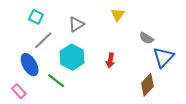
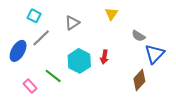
cyan hexagon: (72, 57) -> (79, 61), moved
blue ellipse: (30, 65) -> (18, 51), moved, turned 60
pink rectangle: (19, 91) -> (30, 86), moved

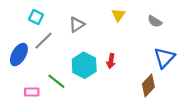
gray semicircle: (138, 36) -> (155, 21), moved
pink rectangle: (30, 86) -> (32, 92), turned -48

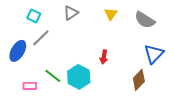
gray semicircle: (155, 21) -> (145, 20), size x1.5
gray triangle: (77, 25) -> (71, 13), moved
cyan hexagon: (84, 65) -> (79, 77), moved

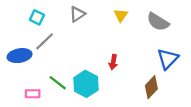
blue ellipse: (18, 51) -> (20, 56), turned 50

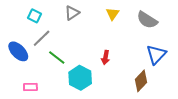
blue ellipse: (20, 56) -> (18, 51), turned 55
green line: (58, 83) -> (57, 58), moved

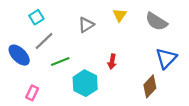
gray triangle: (72, 13) -> (86, 25), moved
cyan square: (34, 16) -> (36, 17), turned 32
green line: (57, 58) -> (60, 62), turned -60
pink rectangle: (30, 87) -> (32, 93), turned -64

